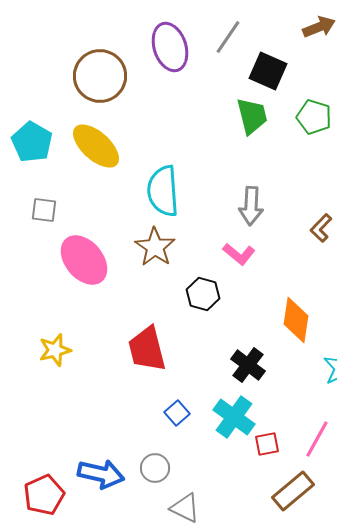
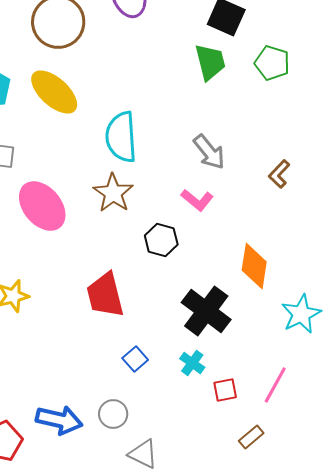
gray arrow: (251, 206) -> (209, 152), turned -42
black cross: (248, 365) -> (206, 311), size x1.4
cyan cross: (234, 417) -> (192, 363), size x0.6
brown rectangle: (293, 491) -> (251, 437), size x0.6

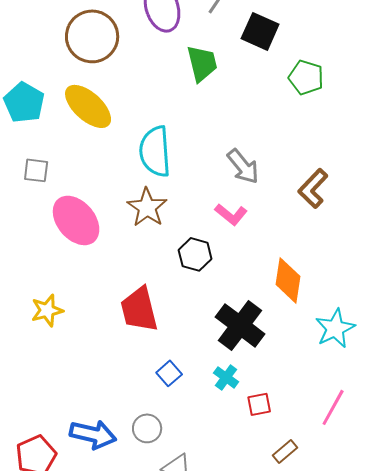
green trapezoid: (210, 62) -> (202, 63), moved
brown L-shape: (279, 174) -> (313, 188), size x1.4
pink line: (275, 385) -> (333, 407), moved

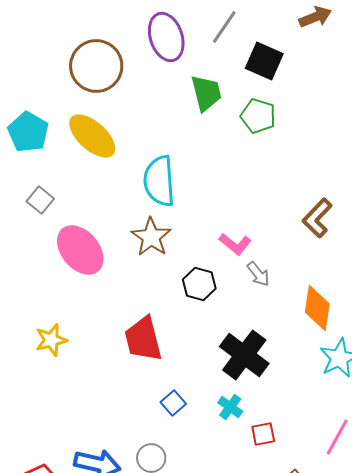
green pentagon: (306, 77) -> (258, 116), moved
gray arrow: (243, 166) -> (258, 274), moved, size x0.7
gray square: (36, 170) -> (40, 200), turned 32
orange diamond: (288, 280) -> (317, 308), moved

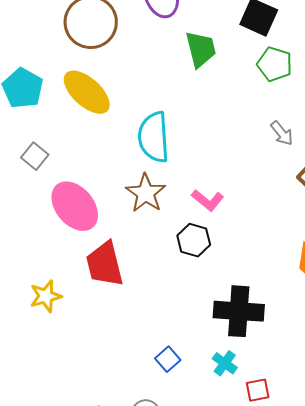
green pentagon: (258, 116) -> (275, 64), moved
pink L-shape: (235, 244) -> (208, 200), moved
gray arrow: (258, 274) -> (282, 133), moved
red trapezoid: (143, 339) -> (105, 264), moved
black cross: (244, 355) -> (239, 311), turned -33

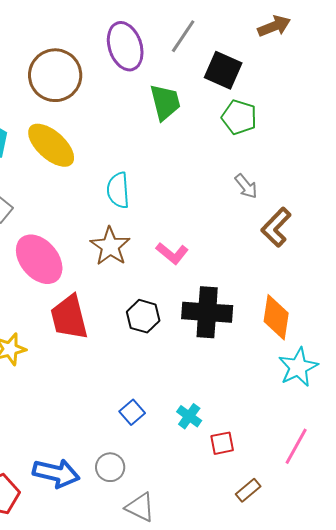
cyan semicircle: (154, 137) -> (118, 190), size x0.7
black hexagon: (194, 240) -> (143, 316), moved
black cross: (239, 311) -> (207, 312), moved

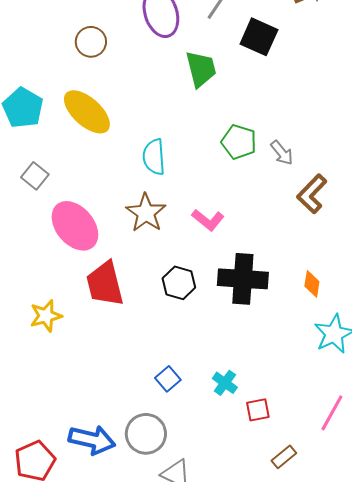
brown circle: (55, 75) -> (91, 42), size x0.6
green pentagon: (239, 117) -> (239, 142), moved
orange diamond: (276, 317) -> (312, 284), size x0.6
gray circle: (110, 467) -> (146, 434), size x1.4

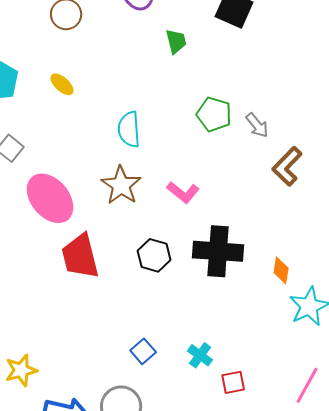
green trapezoid: (201, 69) -> (176, 41), size x0.7
yellow ellipse: (87, 112) -> (62, 84), size x0.5
orange diamond: (312, 284) -> (281, 270), moved
yellow star: (46, 316) -> (21, 370), moved

